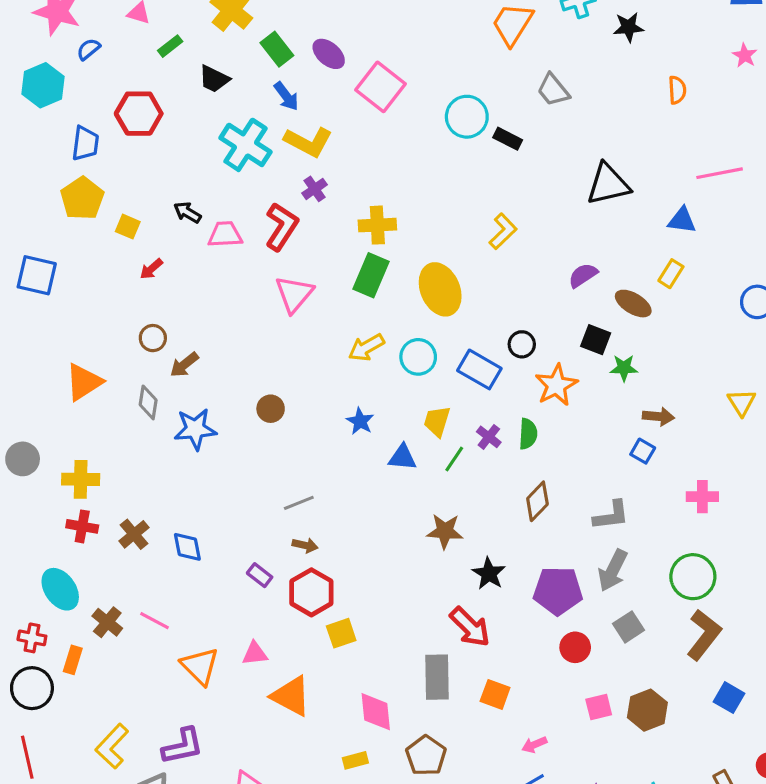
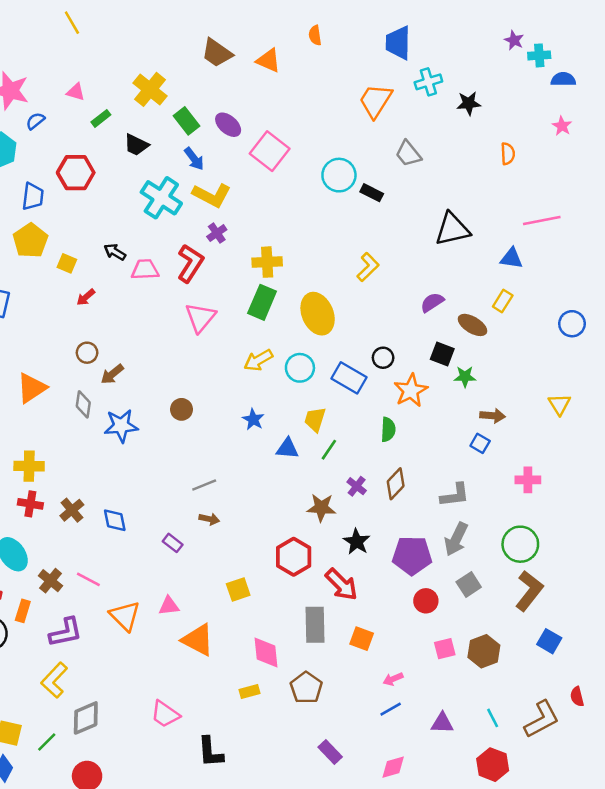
purple cross: (489, 437) -> (357, 486), moved
red hexagon: (311, 592) -> (294, 557), moved
purple L-shape: (183, 746) -> (66, 632), moved

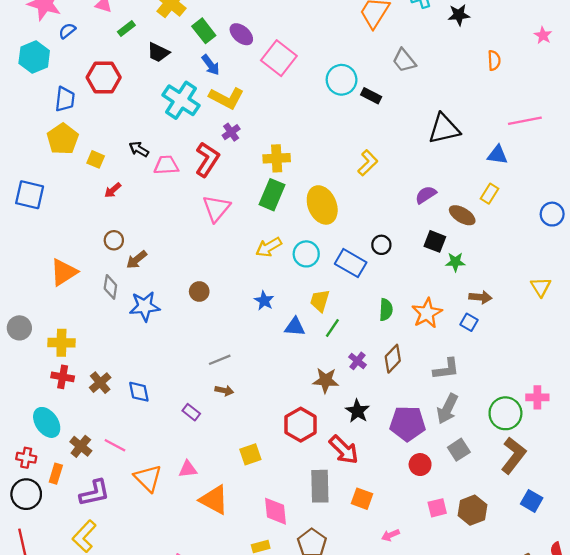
orange star: (411, 390) -> (427, 313), moved
pink cross: (528, 480) -> (537, 397), moved

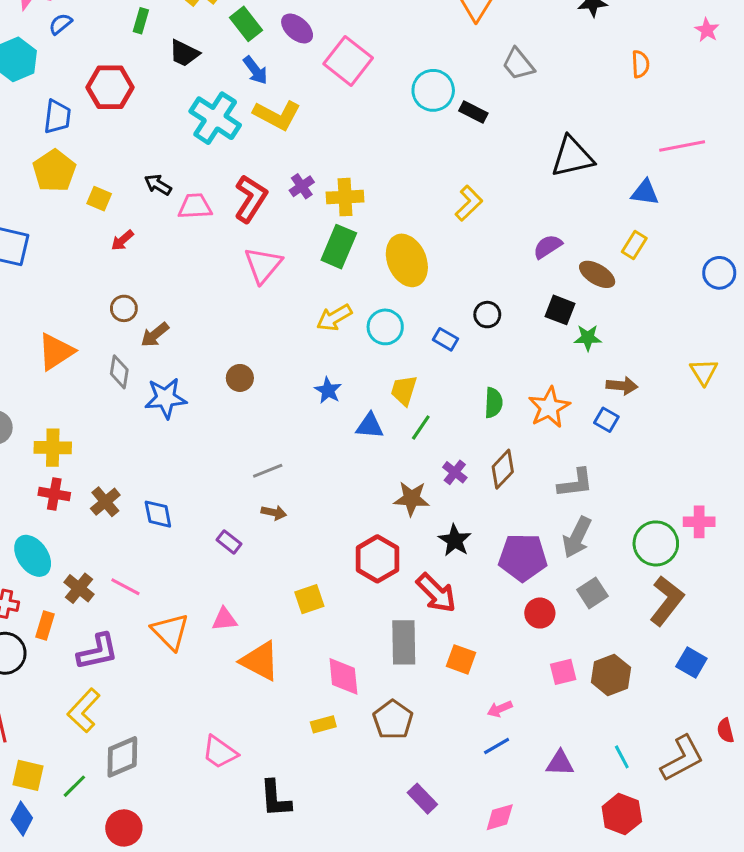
green rectangle: (126, 29) -> (141, 21), turned -36
purple cross: (231, 132) -> (302, 186), moved
blue rectangle: (351, 263) -> (446, 339), size x0.6

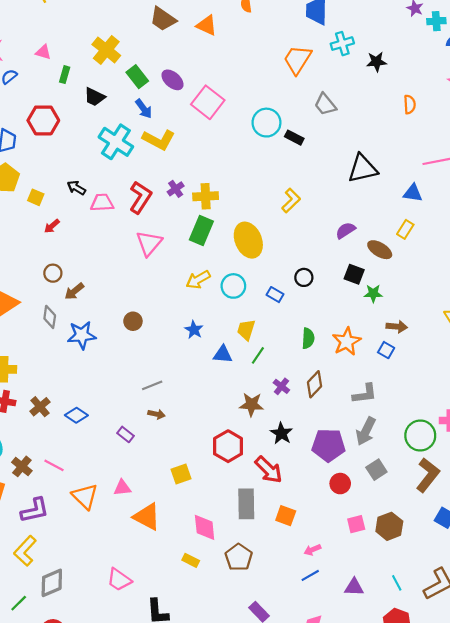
blue diamond: (158, 514) -> (76, 415), turned -45
yellow rectangle: (323, 724) -> (191, 560), turned 42

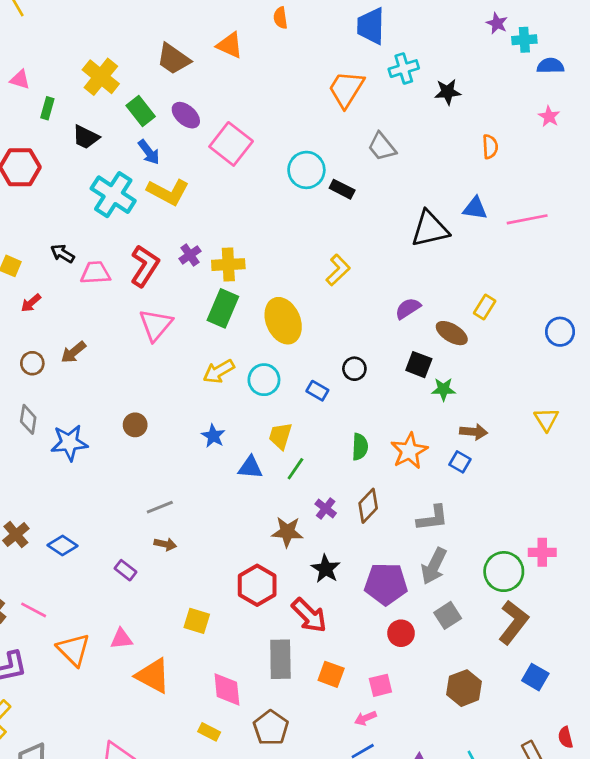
brown trapezoid: (163, 19) -> (173, 59), moved
blue triangle: (413, 193) -> (475, 208), moved
brown arrow: (74, 291) -> (73, 352), moved
yellow square: (181, 474) -> (197, 621), turned 36
pink square: (356, 524) -> (380, 685), moved

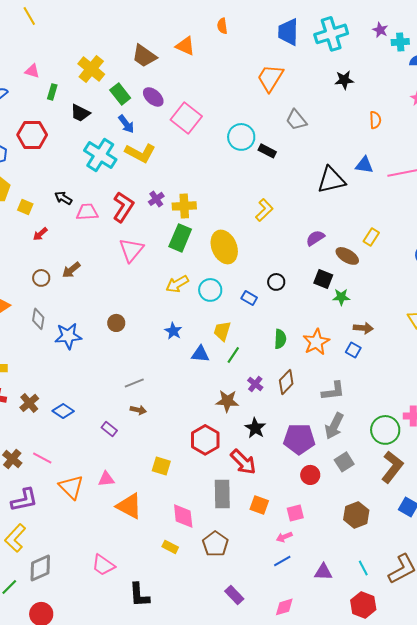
cyan cross: (404, 69) -> (331, 34), moved, size x1.5

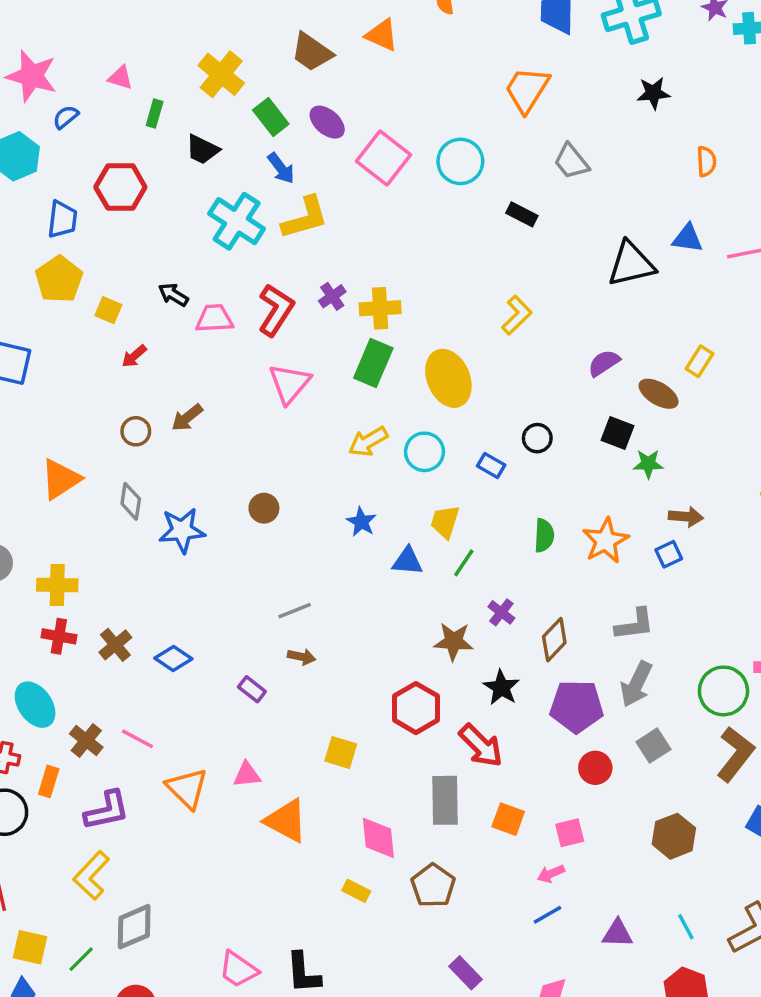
cyan circle: (241, 137) -> (460, 161), moved
yellow L-shape: (140, 153) -> (305, 218), turned -44
blue square: (353, 350) -> (669, 554), turned 35
brown diamond: (286, 382) -> (554, 640), moved
pink trapezoid: (103, 565) -> (238, 969), moved

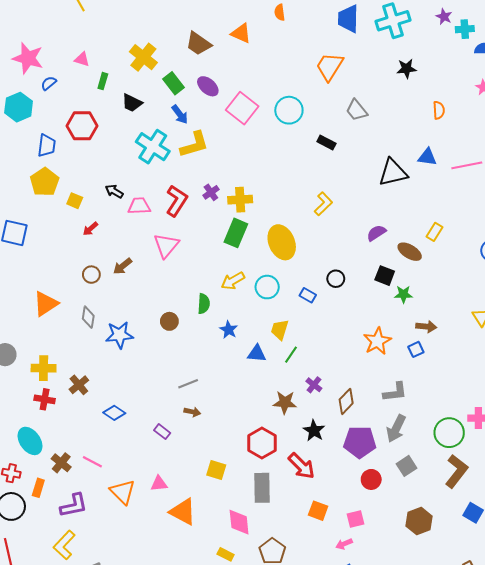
pink triangle: (290, 383) -> (166, 245), moved
green semicircle: (544, 535) -> (204, 304), moved
brown cross: (115, 645) -> (79, 385), moved
gray rectangle: (445, 800) -> (262, 488), moved

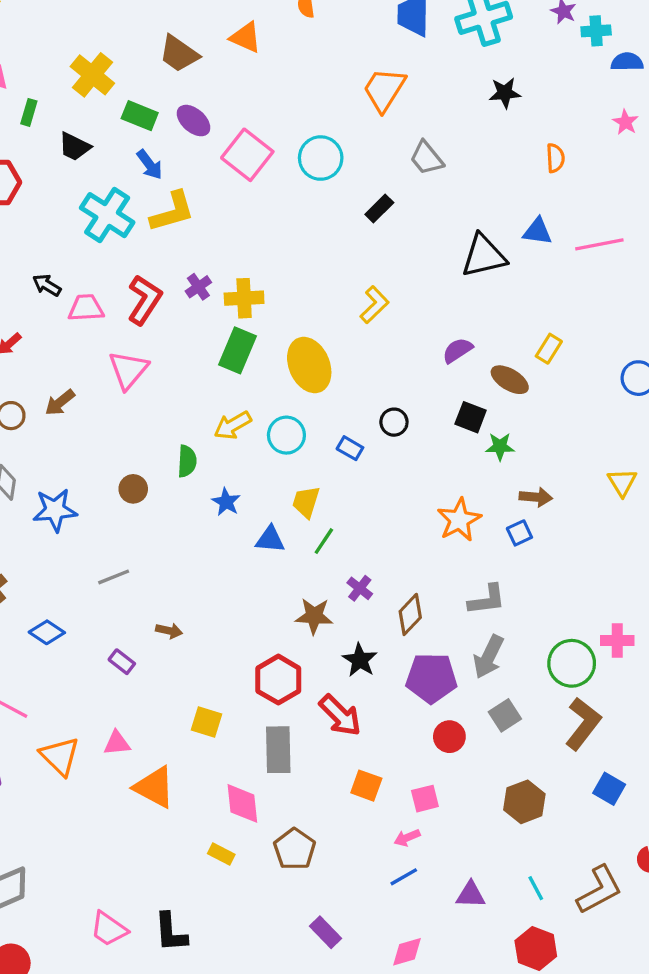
green rectangle: (174, 83) -> (140, 116), turned -30
black rectangle: (326, 142) -> (379, 209), turned -72
gray line: (188, 384) -> (114, 577), moved

